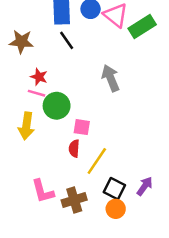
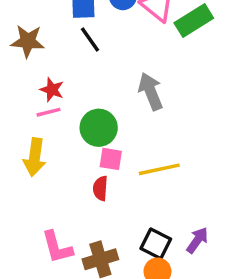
pink line: (36, 93) -> (48, 112), turned -30
green circle: (57, 106) -> (99, 128), moved
yellow line: (97, 161) -> (159, 169), moved, turned 44

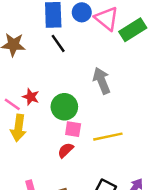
red star: (52, 90) -> (31, 97), moved
pink line: (48, 112) -> (12, 104), moved, turned 49
red semicircle: (100, 188) -> (66, 150), turned 42

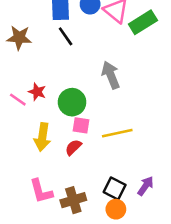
yellow arrow: (18, 128) -> (42, 137), moved

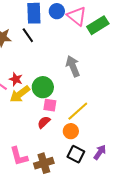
black line: (66, 36) -> (28, 35), moved
yellow line: (117, 133) -> (78, 111), turned -30
yellow arrow: (42, 137) -> (20, 94), moved, turned 45
orange circle: (116, 209) -> (71, 131), moved

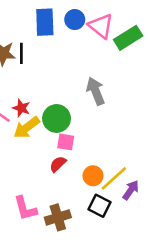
black line: (28, 35) -> (21, 53), moved, turned 35
yellow line: (78, 111) -> (114, 178), moved
purple arrow: (100, 152) -> (131, 190), moved

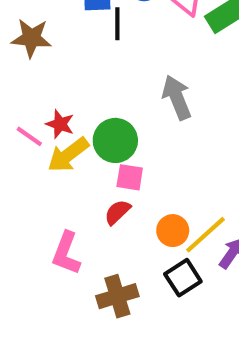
black line: (21, 53) -> (117, 24), moved
black square: (99, 206) -> (183, 278), turned 30
pink L-shape: (25, 208) -> (66, 253), moved, turned 36

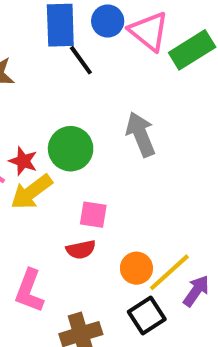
black line: (117, 24) -> (81, 60), turned -36
green circle: (115, 140) -> (71, 149), moved
red semicircle: (117, 212) -> (81, 250), turned -148

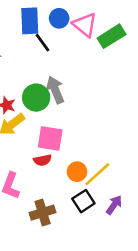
gray arrow: (141, 134) -> (55, 90), moved
pink square: (93, 215) -> (50, 138), size x1.5
purple arrow: (196, 291) -> (114, 205), moved

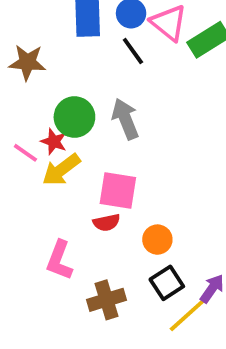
black line: (43, 43) -> (133, 51), moved
green circle: (36, 98) -> (74, 117), moved
yellow line: (97, 174) -> (188, 315), moved

